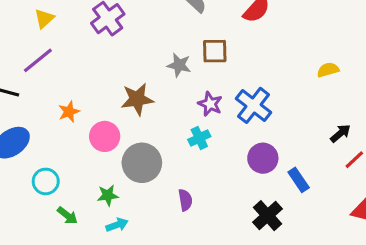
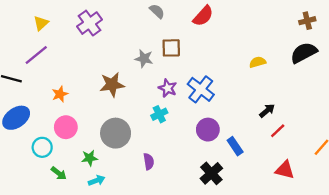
pink circle: (105, 136) -> (66, 127), moved

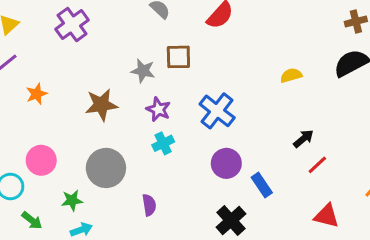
purple star: (168, 88) -> (158, 109), moved
orange star: (60, 94) -> (37, 94), moved

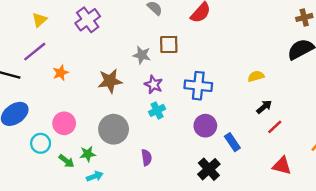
yellow semicircle: (291, 75) -> (256, 76), moved
blue cross: (217, 111) -> (198, 86), turned -32
green arrow: (32, 220) -> (66, 161), moved

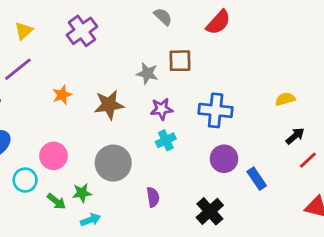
orange star: (61, 73) -> (62, 95), moved
purple star: (154, 84) -> (162, 109), turned -30
black cross: (209, 169) -> (210, 211), moved

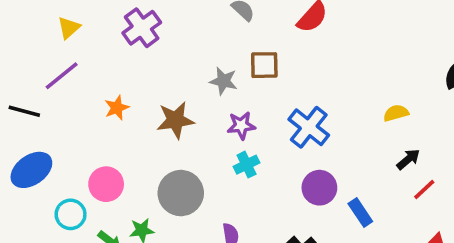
blue cross: (216, 110) -> (309, 127), turned 32

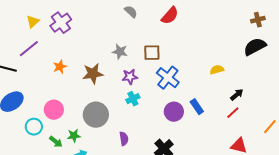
purple cross: (142, 28) -> (61, 23), moved
brown square: (264, 65) -> (152, 53), moved
black arrow: (408, 159) -> (237, 95), moved
blue rectangle: (360, 213) -> (197, 107), moved

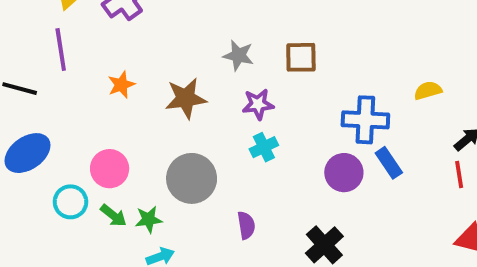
purple line: (29, 49) -> (61, 50), turned -60
blue cross: (168, 78) -> (365, 120), moved, turned -35
red line: (233, 113) -> (459, 175), turned -56
green arrow: (56, 142) -> (113, 216), moved

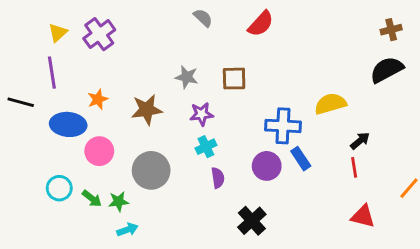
yellow semicircle: (428, 91) -> (330, 104), size x1.5
blue ellipse: (28, 153) -> (68, 124), moved, turned 40
pink circle: (110, 169) -> (99, 151), moved
purple semicircle: (246, 225) -> (218, 178), moved

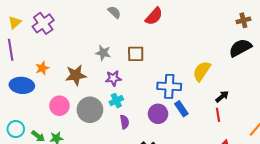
yellow semicircle: (330, 104) -> (202, 71), turned -40
pink circle: (99, 151) -> (59, 106), moved
gray circle: (151, 170) -> (90, 110), moved

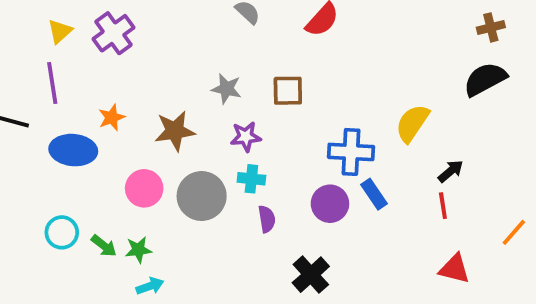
cyan cross: (116, 101) -> (251, 179), turned 32

